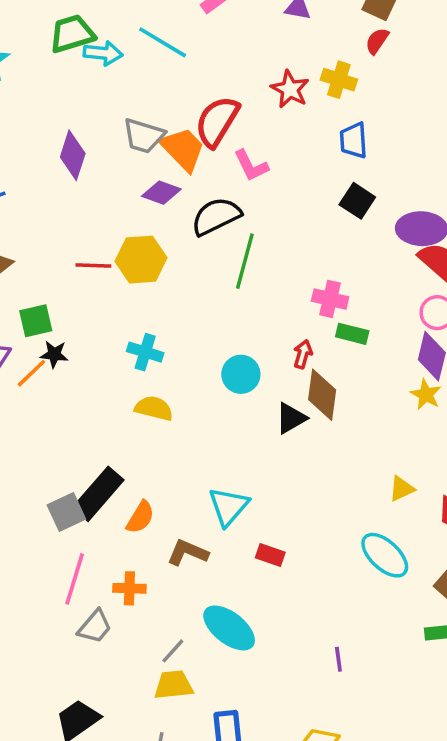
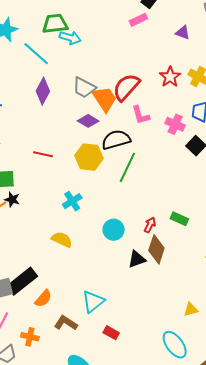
cyan line: (163, 42) -> (36, 54), moved
yellow hexagon: (141, 260) -> (89, 157), moved
pink cross: (330, 299) -> (175, 124), moved
cyan cross: (145, 352) -> (72, 201), moved, turned 30

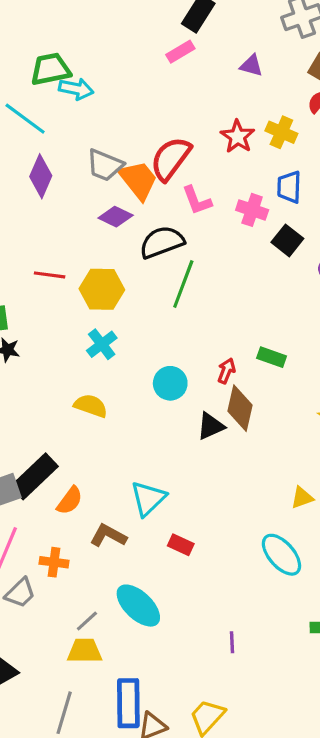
yellow hexagon: (89, 157) -> (102, 289), moved

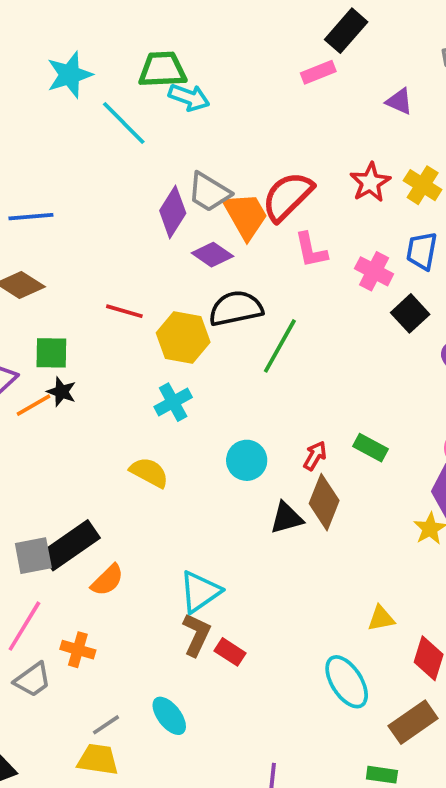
purple diamond: (41, 176) -> (173, 212), moved
black semicircle: (162, 242) -> (236, 308), moved
brown L-shape: (108, 536) -> (196, 635), moved, turned 78
cyan ellipse: (138, 606) -> (169, 716), size x0.7

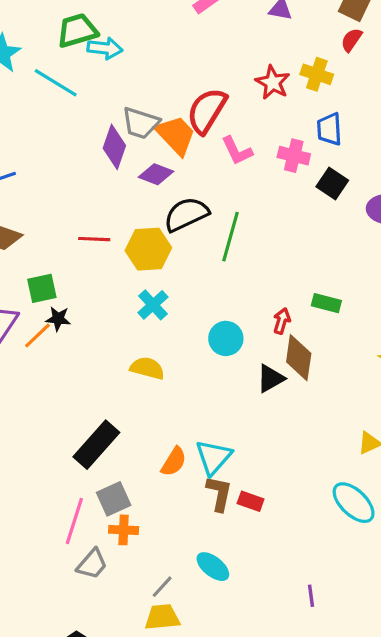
gray square: (33, 556) -> (114, 499), moved
orange semicircle: (107, 580) -> (174, 462), moved

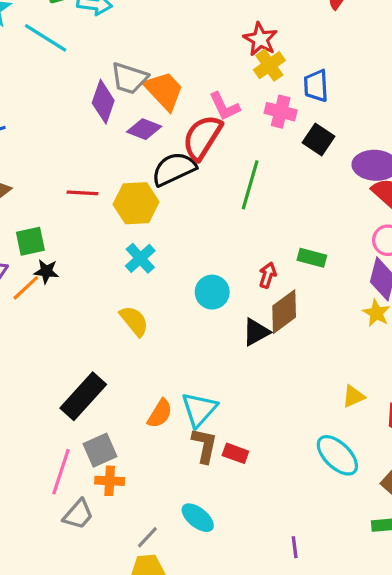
yellow cross: (317, 74) -> (269, 65), moved, turned 36
red semicircle: (207, 111) -> (202, 137), moved
green line: (231, 237) -> (250, 185), moved
brown diamond: (299, 358) -> (284, 312), turned 45
yellow semicircle: (147, 368) -> (134, 321), turned 36

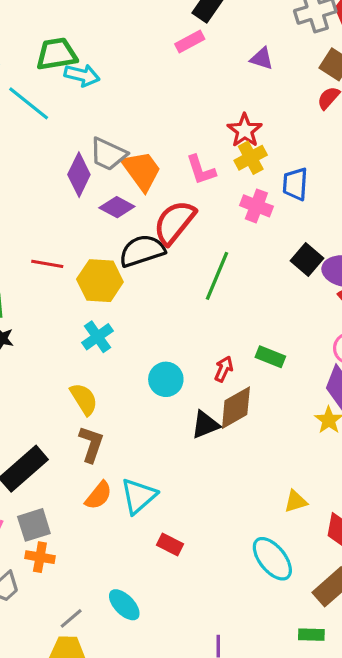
pink L-shape: (224, 106) -> (201, 170), moved
black square: (318, 139) -> (307, 259), moved
brown L-shape: (204, 445) -> (91, 444), moved

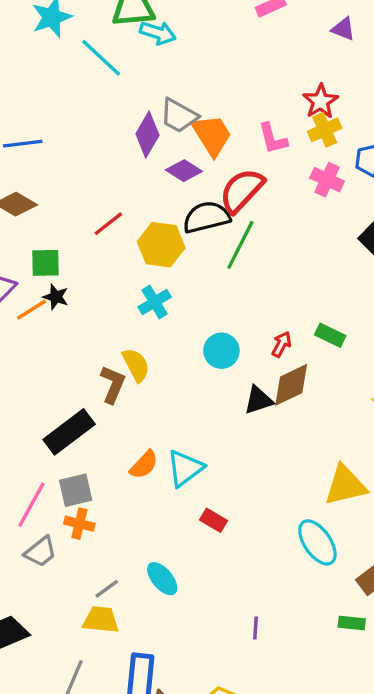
red line: (47, 264) -> (108, 224), turned -52
green line: (217, 276) -> (240, 245), moved
brown L-shape: (91, 444) -> (113, 384), moved
yellow triangle: (296, 501) -> (345, 485), size x1.8

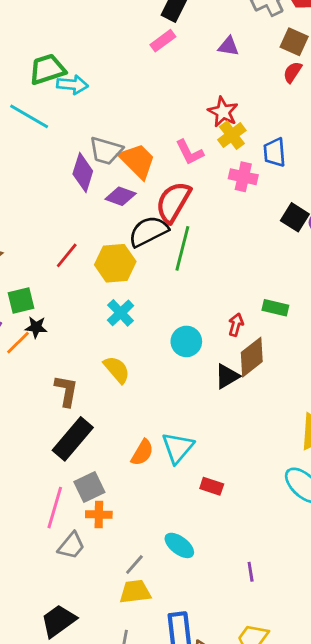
brown L-shape: (113, 384) -> (66, 391), moved
purple line: (256, 628) -> (251, 572), moved

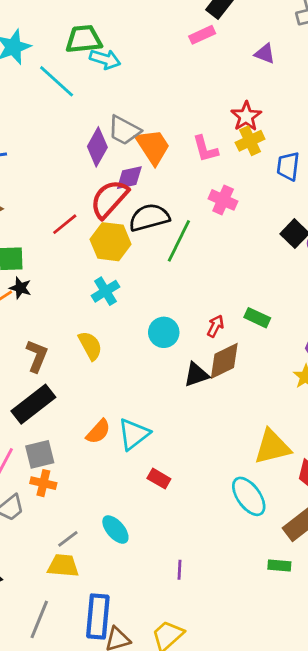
pink cross: (243, 177) -> (223, 200), moved
purple diamond: (121, 196) -> (129, 178), turned -44
red semicircle: (173, 202) -> (109, 199), moved

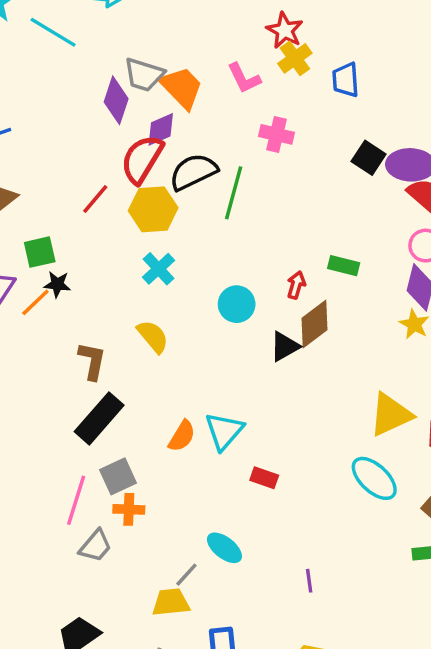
gray line: (68, 539) -> (186, 575), moved

